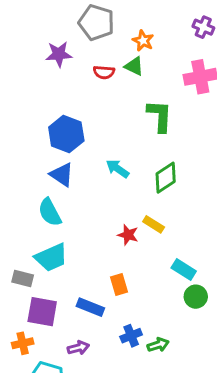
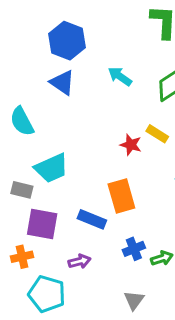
cyan semicircle: (50, 212) -> (22, 121), moved
orange rectangle: (119, 285) -> (121, 196), size x1.5

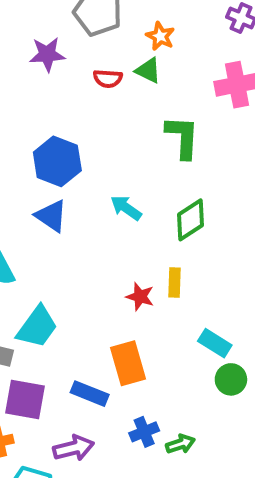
yellow rectangle: (157, 134) -> (174, 282), turned 60
cyan trapezoid: (51, 168) -> (37, 327), turned -30
purple arrow: (79, 261) -> (73, 448), size x1.4

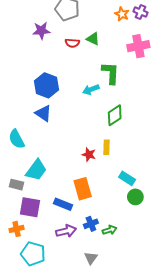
orange star: (160, 36) -> (122, 14), moved
cyan arrow: (126, 208) -> (91, 89), moved, turned -56
purple arrow: (73, 448) -> (66, 231), moved

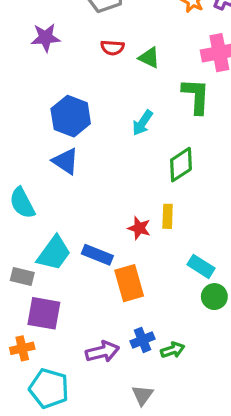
purple star: (41, 31) -> (46, 38), moved
green triangle: (93, 39) -> (149, 58), moved
green L-shape: (111, 73) -> (196, 96), moved
cyan arrow: (91, 89) -> (143, 123), turned -35
blue rectangle: (63, 204) -> (97, 255), moved

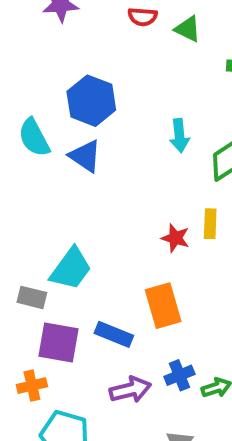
cyan arrow: (143, 123) -> (179, 136), moved, turned -40
cyan semicircle: (22, 203) -> (34, 138), moved
blue rectangle: (97, 255) -> (114, 334), moved

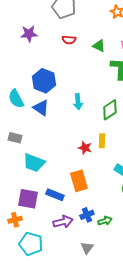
green triangle: (188, 29) -> (99, 46), moved
cyan arrow: (179, 136) -> (78, 102), moved
cyan trapezoid: (71, 269) -> (34, 163), turned 75
gray rectangle: (32, 297) -> (15, 138), moved

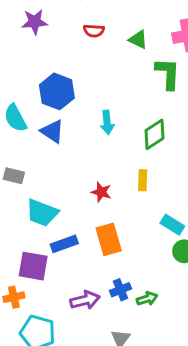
red star: (85, 148) -> (101, 192), moved
blue rectangle: (55, 195) -> (64, 244), moved, turned -42

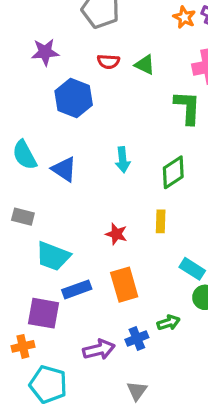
green triangle: (138, 40) -> (145, 65), moved
blue hexagon: (57, 91) -> (74, 98), moved
green arrow: (147, 299) -> (169, 323), moved

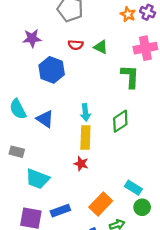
yellow rectangle: (161, 221) -> (85, 137), moved, size x1.5
orange rectangle: (124, 285) -> (101, 204), moved, turned 60
blue rectangle: (77, 289) -> (60, 211), moved

